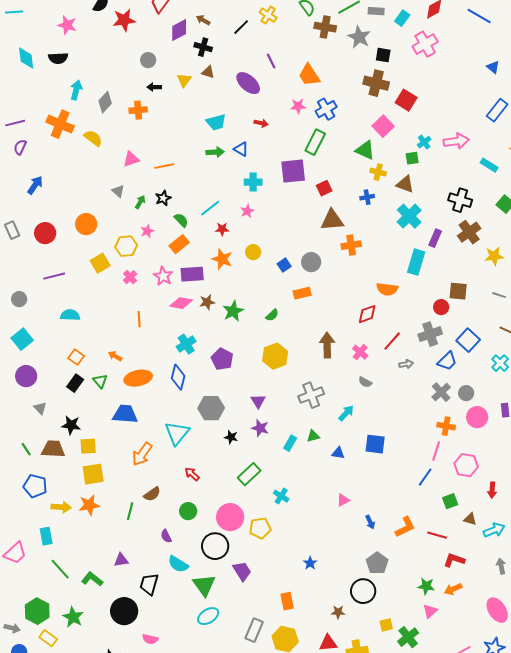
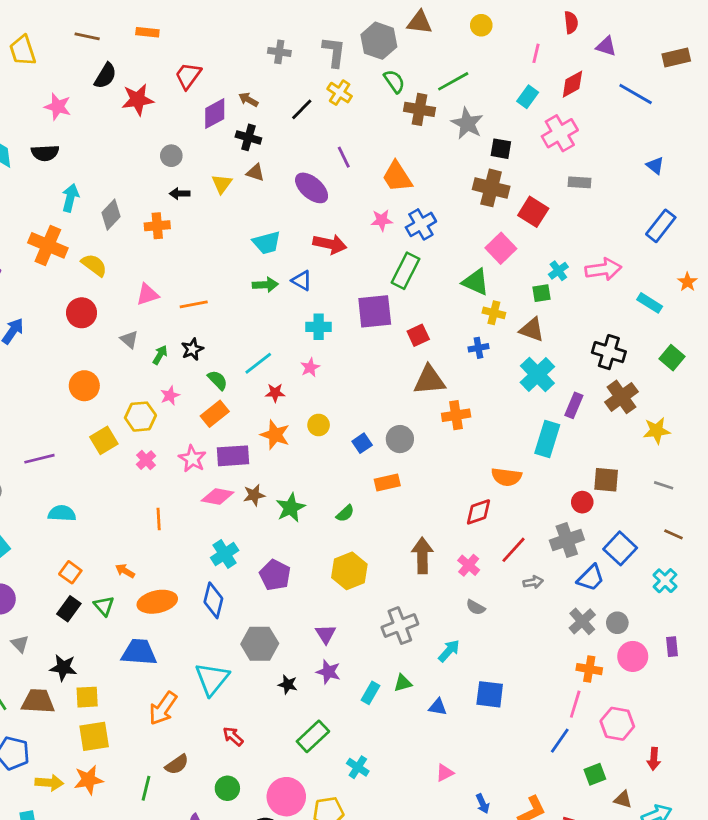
gray rectangle: (376, 11) -> (579, 182), moved
red arrow: (261, 123) -> (330, 244), size x1.6
red circle: (45, 233) -> (82, 313), moved

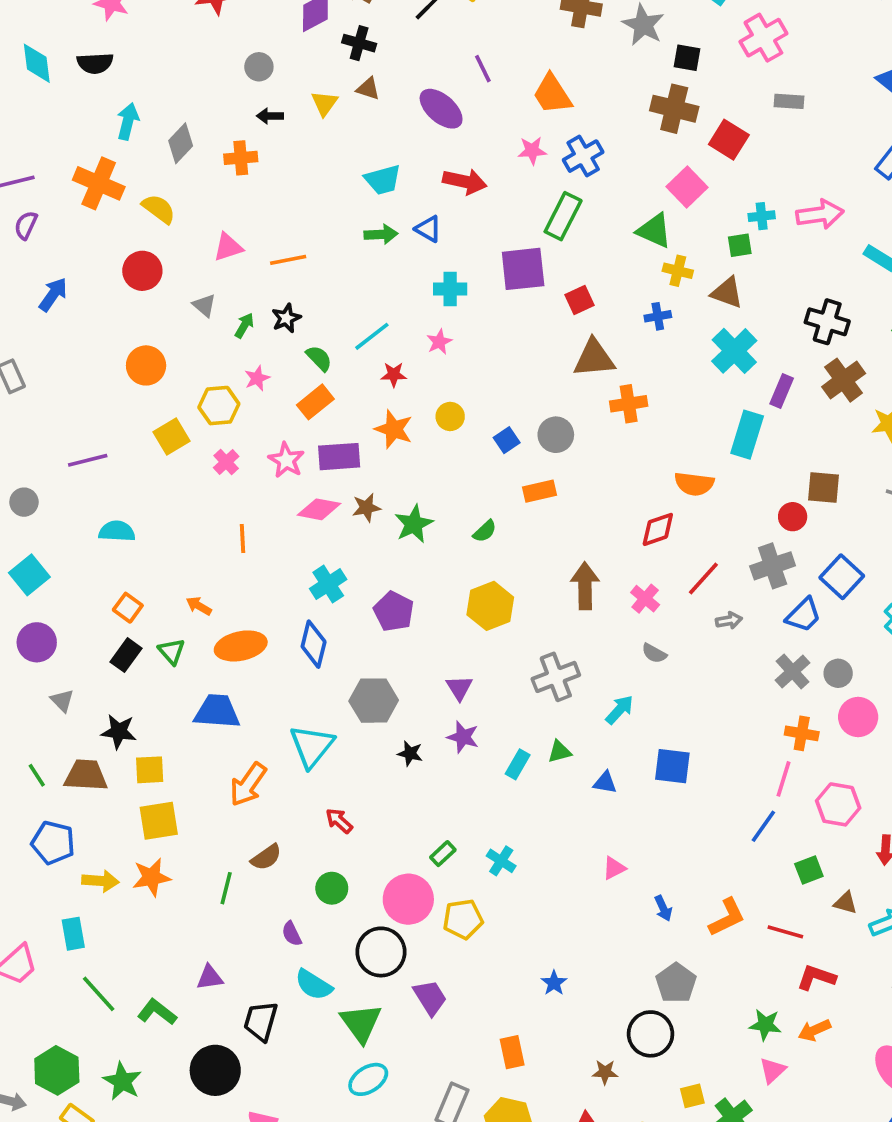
cyan cross: (558, 271) -> (762, 216), turned 30
green rectangle: (313, 736) -> (443, 854), moved, size x0.6

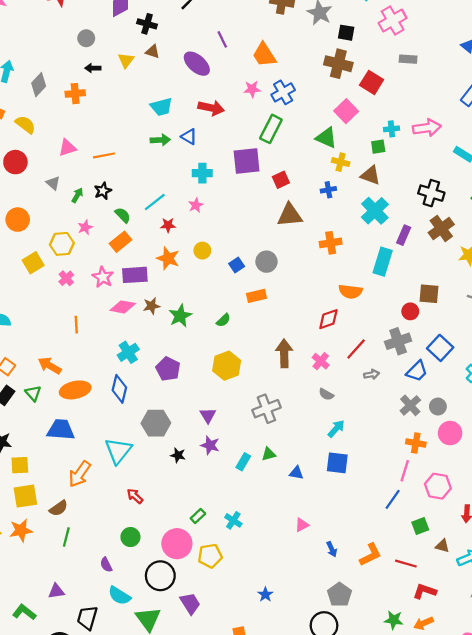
orange cross: (629, 404) -> (331, 243), moved
orange arrow: (199, 606) -> (50, 366), size x1.5
cyan arrow: (620, 710) -> (336, 429), moved
brown semicircle: (266, 857) -> (59, 508), moved

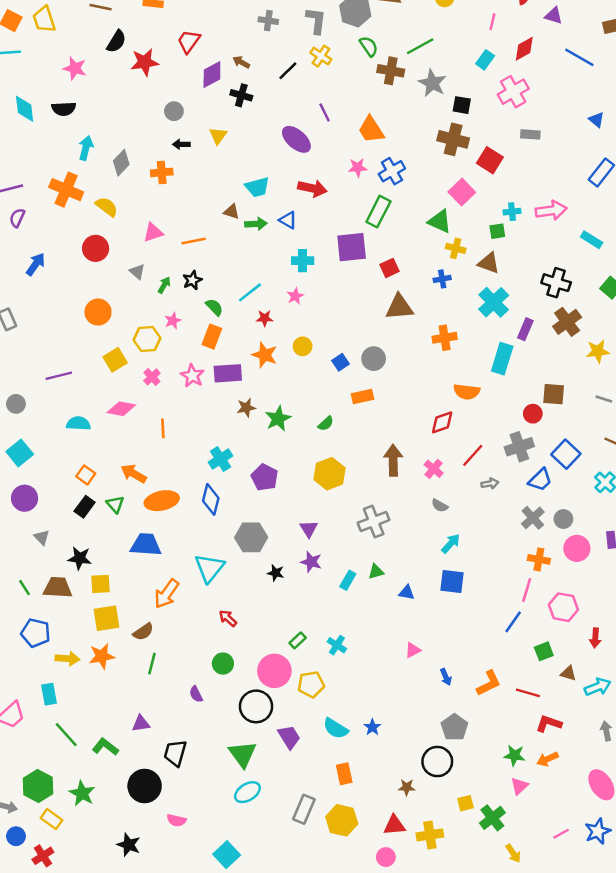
brown triangle: (153, 51) -> (232, 212), moved
orange rectangle: (120, 242) -> (212, 337), turned -30
pink diamond: (123, 307) -> (121, 409), moved
cyan semicircle: (119, 596) -> (336, 728), moved

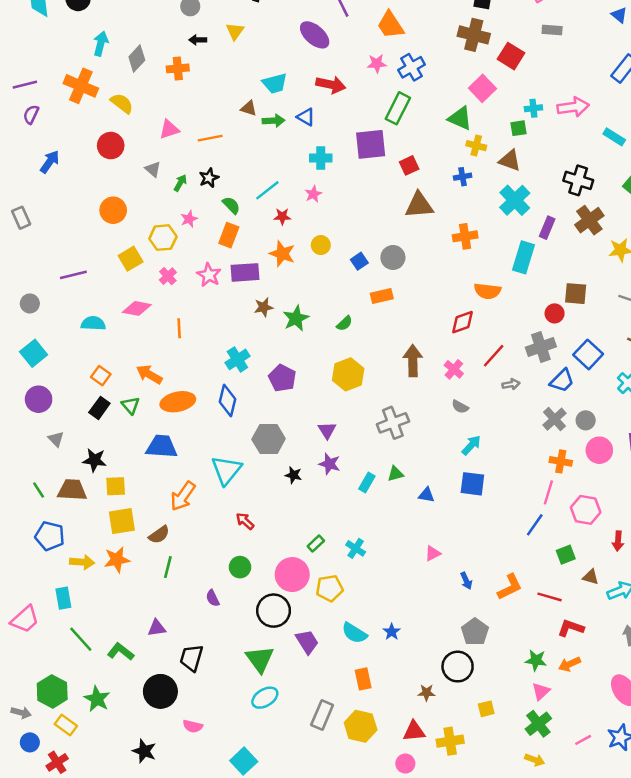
green cross: (492, 818) -> (538, 724), moved
yellow arrow: (513, 853) -> (535, 760), turned -36

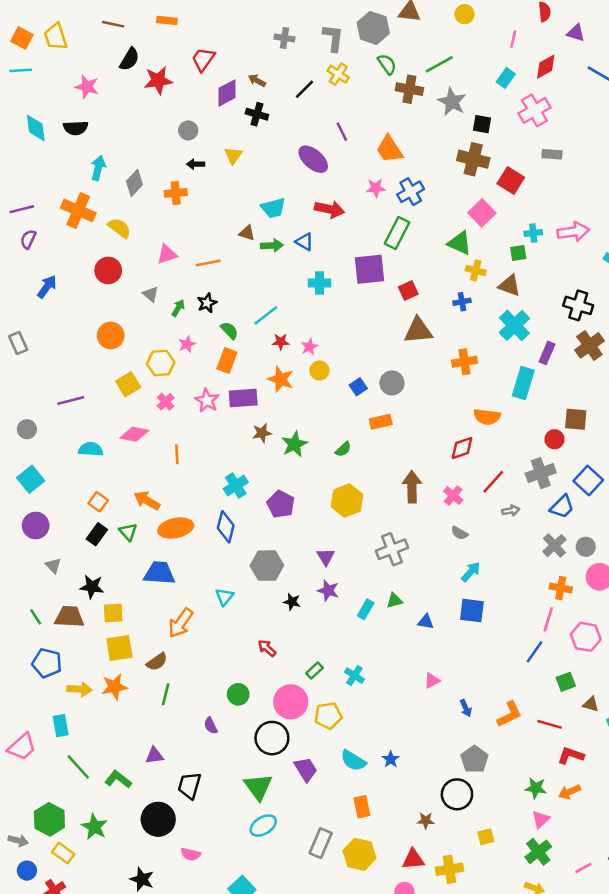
pink star: (313, 194) -> (309, 347), moved
cyan triangle: (226, 470) -> (224, 597), size x0.6
red arrow: (245, 521) -> (267, 648), moved

